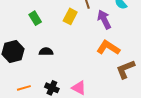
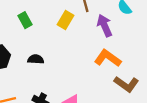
brown L-shape: (126, 69) -> (126, 84), turned -125

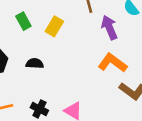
yellow rectangle: (66, 20) -> (54, 26), moved

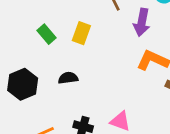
purple arrow: (109, 27) -> (142, 22), turned -135

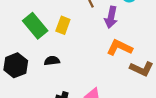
green rectangle: (46, 34) -> (35, 26), size x1.6

